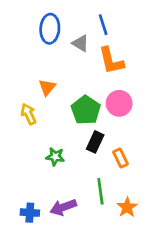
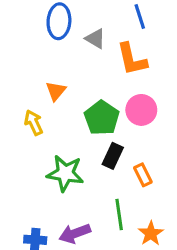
blue line: (103, 25) -> (140, 16), moved
green star: (55, 157) -> (65, 173), size x1.6

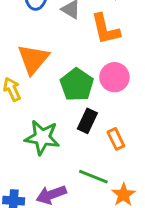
orange triangle: (56, 91) -> (33, 59), size x1.6
green line: (119, 214) -> (93, 177), turned -60

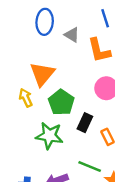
green pentagon: (77, 85) -> (61, 102), moved

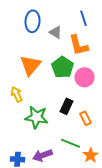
yellow arrow: (26, 98) -> (16, 94), moved
green pentagon: (61, 102) -> (62, 67), moved

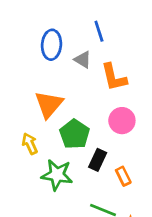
blue line: (84, 18) -> (99, 31), moved
green pentagon: (62, 67) -> (75, 134), moved

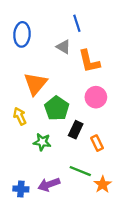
blue ellipse: (51, 45) -> (22, 34), moved
green star: (57, 175) -> (42, 142), size x0.7

